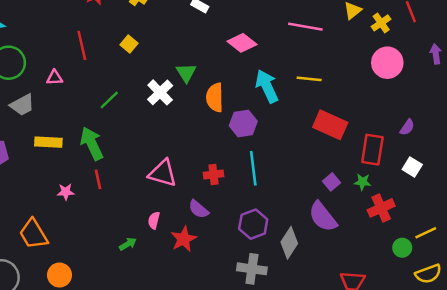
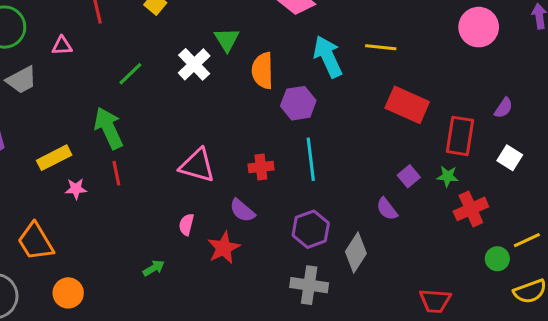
yellow rectangle: (48, 142) -> (54, 158), moved, turned -30
purple semicircle: (323, 217) -> (387, 209), moved, size x0.6
green arrow: (128, 244) -> (154, 268), moved

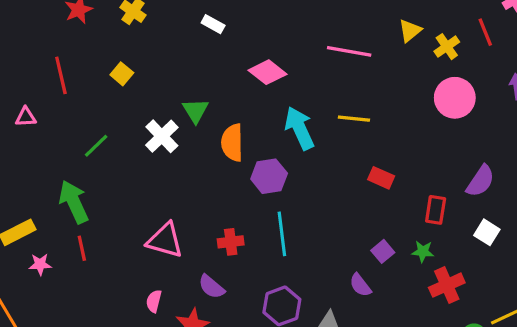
red rectangle: (407, 105) -> (381, 178), size x0.6
purple semicircle: (504, 108) -> (480, 181), size x1.5
red rectangle: (460, 136) -> (436, 210), size x0.7

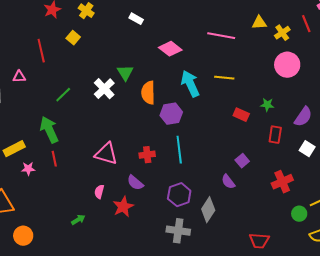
yellow triangle: (410, 31) -> (259, 23), turned 35
yellow square: (122, 74) -> (73, 38), moved
green star: (423, 251) -> (267, 105), moved

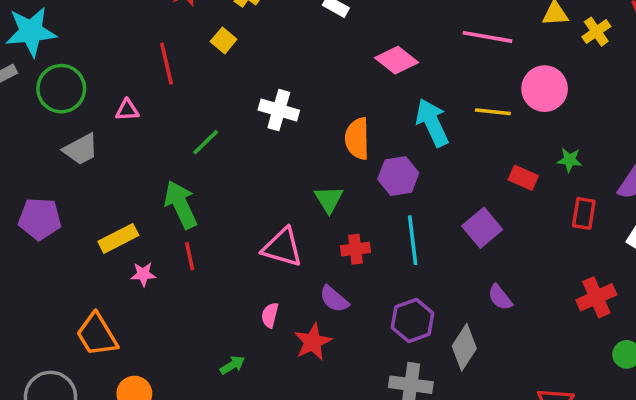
pink circle: (287, 65) -> (545, 89), moved
green triangle: (125, 73) -> (329, 199), moved
white cross: (104, 89) -> (279, 110), moved, turned -30
purple square: (242, 161) -> (482, 228), moved, size x1.5

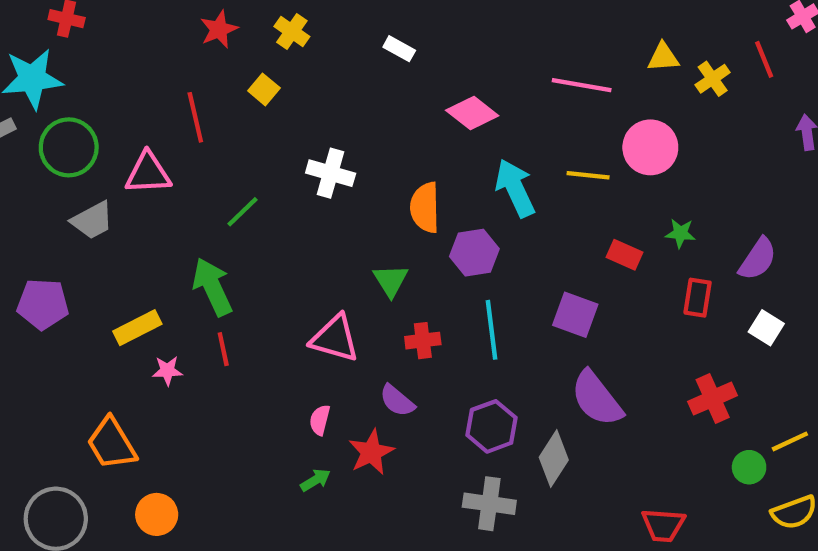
pink triangle: (127, 110) -> (148, 173), size x1.6
purple square: (482, 228) -> (575, 315), turned -30
purple semicircle: (500, 297) -> (597, 399), size x1.8
green arrow: (232, 365) -> (316, 480), moved

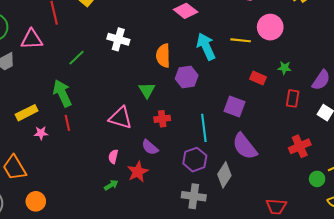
cyan line: (492, 330) -> (204, 128), moved

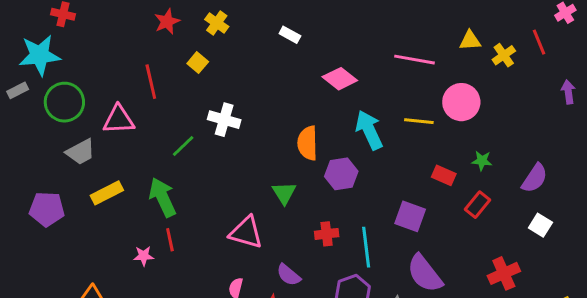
white cross: (118, 39) -> (224, 120), moved
red rectangle: (293, 98) -> (477, 205), moved, turned 30
yellow rectangle: (27, 113) -> (107, 193), moved
red cross: (162, 119) -> (327, 234), moved
pink star: (41, 133) -> (144, 256), moved

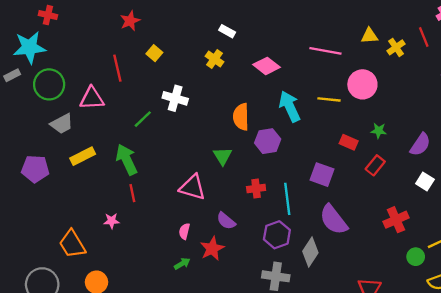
yellow cross: (217, 23) -> (214, 59), moved
pink star: (144, 256) -> (112, 221), moved

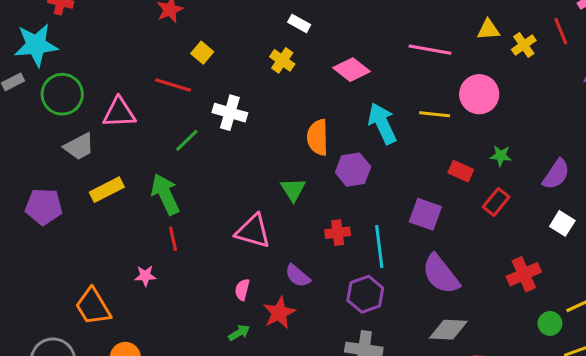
red line: (117, 68) -> (173, 85), moved, turned -60
gray diamond: (310, 252) -> (448, 330), moved, turned 60

